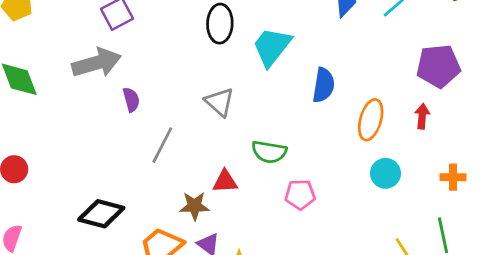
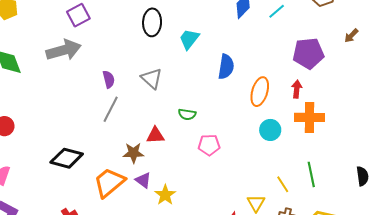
cyan trapezoid: (272, 47) -> (189, 39), size x0.7
purple semicircle: (131, 100) -> (109, 79), moved
green semicircle: (269, 152) -> (187, 114), size x0.7
orange cross: (453, 177) -> (310, 117), moved, size x1.6

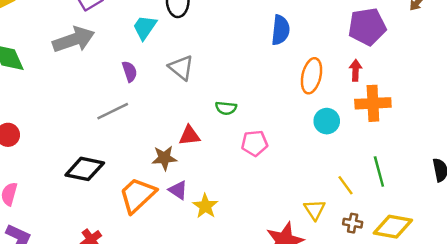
cyan trapezoid: (189, 39) -> (145, 27), moved
blue semicircle: (226, 67) -> (280, 30), moved
gray line: (111, 109) -> (113, 111), moved, turned 40

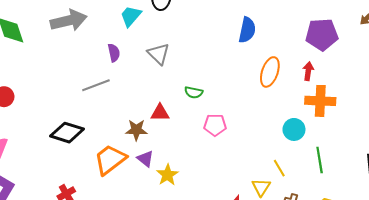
cyan circle: (327, 121) -> (294, 129), moved
yellow line: (346, 185) -> (279, 168), moved

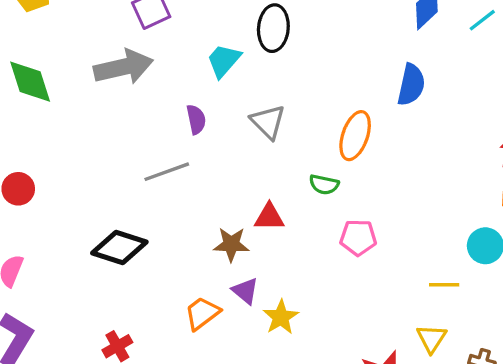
orange ellipse: (270, 72) -> (355, 136), moved
orange trapezoid: (110, 160) -> (202, 313), moved, size x0.7
yellow line: (279, 168) -> (444, 285), moved, turned -60

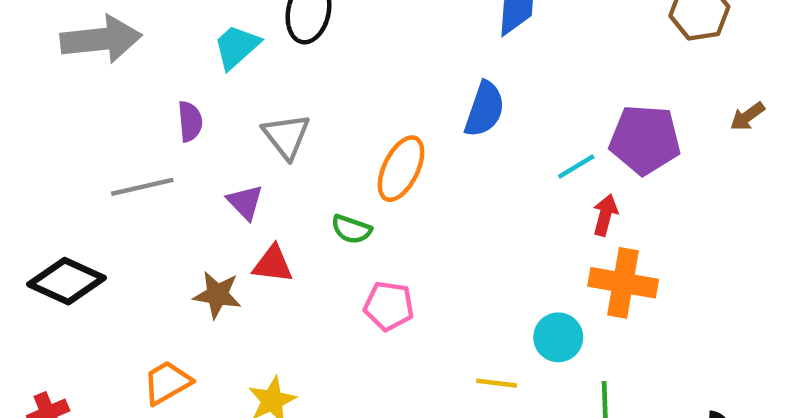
cyan line: (482, 20) -> (576, 167), moved
purple triangle: (245, 291) -> (245, 202), moved

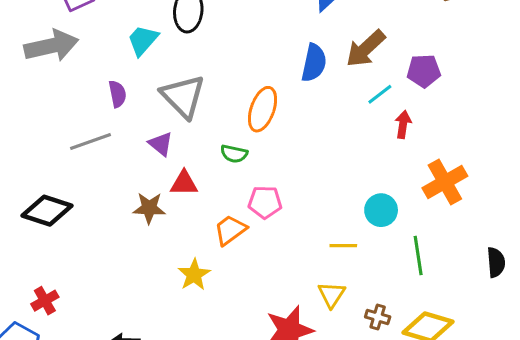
brown arrow: (747, 116) -> (366, 49), moved, size x1.8
gray triangle: (286, 136) -> (183, 96), size x1.4
purple pentagon: (645, 140) -> (424, 71), size x0.7
orange cross: (623, 283) -> (445, 182), moved, turned -33
orange trapezoid: (167, 383) -> (230, 230), moved

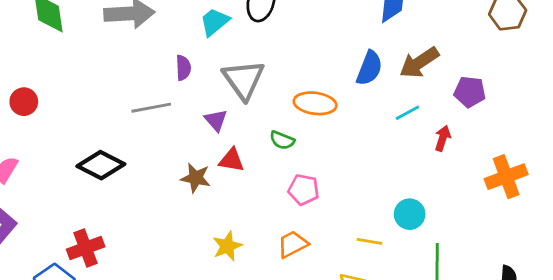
cyan line: (380, 94) -> (407, 113), moved
orange ellipse: (263, 109) -> (315, 103), turned 69
orange cross: (445, 182) -> (506, 177), moved
orange trapezoid: (230, 230) -> (293, 244), moved
red cross: (45, 301) -> (86, 248), size x1.4

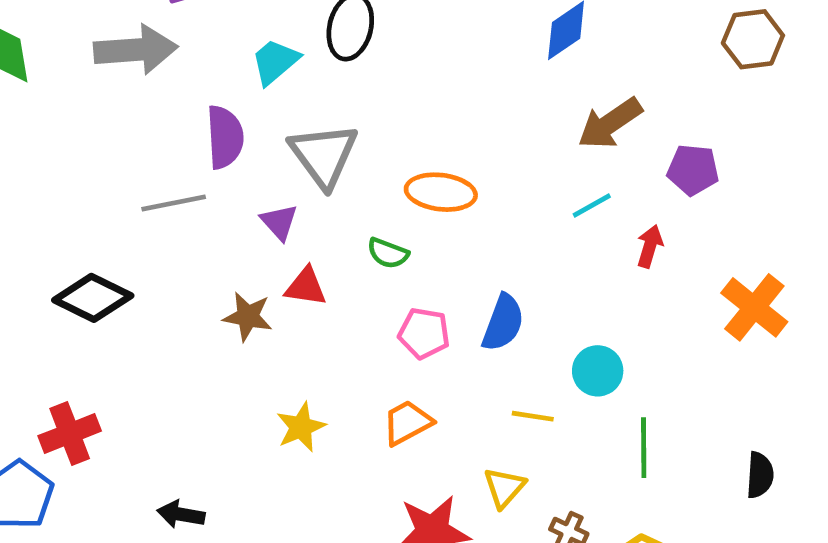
purple semicircle: (183, 68) -> (225, 137), size x1.5
blue semicircle: (369, 68) -> (503, 323), moved
orange cross: (506, 177) -> (754, 307), turned -30

